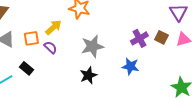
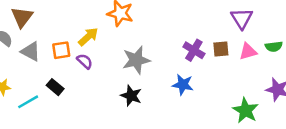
brown square: (161, 37) -> (221, 49), turned -32
purple cross: (139, 38) -> (194, 50), turned -30
black star: (88, 75) -> (131, 96), turned -30

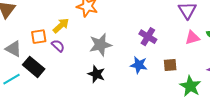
brown square: (221, 49) -> (170, 65), moved
gray triangle: (31, 51) -> (13, 49), moved
black rectangle: (55, 87) -> (34, 67), size x1.5

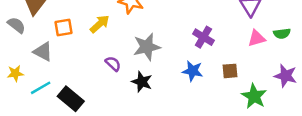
orange square: (39, 37) -> (64, 27), moved
purple semicircle: (58, 46) -> (113, 64), moved
black rectangle: (34, 67) -> (71, 99), moved

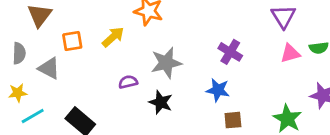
gray semicircle: (16, 25) -> (19, 53), moved, turned 54
purple semicircle: (113, 64) -> (128, 82), turned -56
brown square: (230, 71) -> (233, 120), moved
cyan line: (41, 88) -> (33, 116), moved

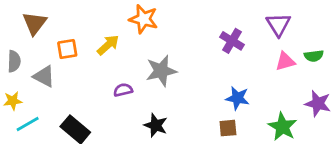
purple cross: (230, 52) -> (232, 41), moved
blue star: (218, 90) -> (237, 98), moved
black star: (161, 102) -> (156, 125), moved

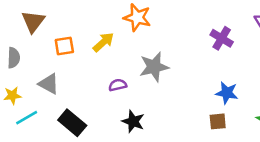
gray triangle: (44, 76) -> (49, 84), moved
black star: (156, 125) -> (133, 121), moved

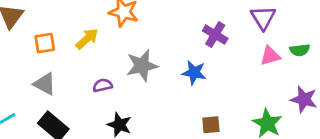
gray triangle: (49, 84) -> (45, 84), moved
blue star: (227, 93) -> (194, 73), moved

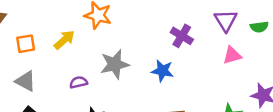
green semicircle: (300, 50) -> (259, 27), moved

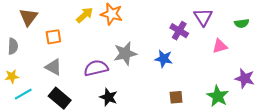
purple triangle: (226, 20) -> (203, 17), moved
yellow arrow: (64, 40) -> (85, 15), moved
purple semicircle: (79, 82) -> (96, 68), size x1.6

